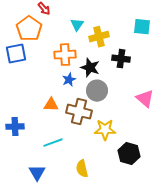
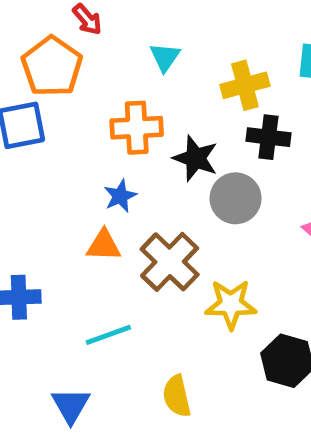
yellow cross: (99, 37) -> (245, 85), moved
blue star: (69, 80) -> (120, 196), moved
gray circle: (97, 91) -> (236, 198), moved
brown cross: (79, 112) -> (170, 262), turned 30

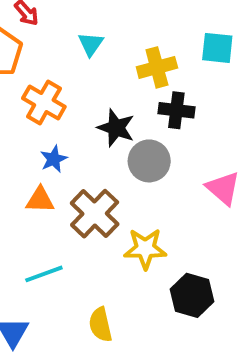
orange cross: (137, 128) -> (44, 103), moved, turned 33

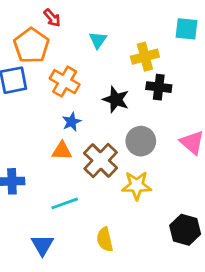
cyan square: (217, 48) -> (187, 29), moved
gray circle: (149, 161) -> (141, 141), moved
black hexagon: (192, 295) -> (185, 230), moved

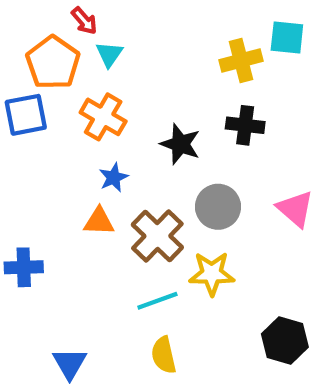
cyan triangle: (98, 40) -> (109, 54), moved
yellow cross: (145, 57) -> (241, 60), moved
cyan line: (65, 203) -> (157, 301), moved

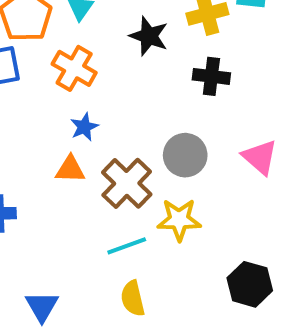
black star: (180, 144) -> (149, 36), moved

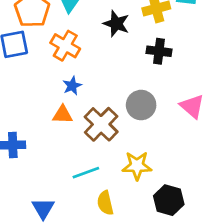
yellow star: (179, 220) -> (137, 166), moved
cyan line: (127, 246) -> (86, 173), moved
black hexagon: (250, 284) -> (169, 200), moved

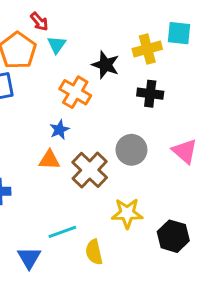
orange cross: (65, 46) -> (75, 92), moved
cyan line: (86, 173) -> (62, 232), moved
black hexagon: (169, 200) -> (173, 236), moved

